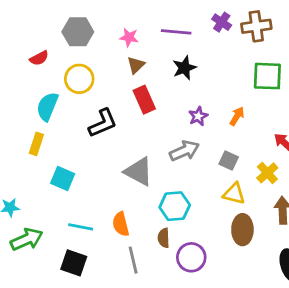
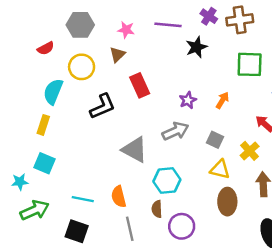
brown triangle: (136, 65) -> (117, 55), moved
black star: (184, 68) -> (196, 47), moved
cyan square: (63, 178) -> (44, 163), moved

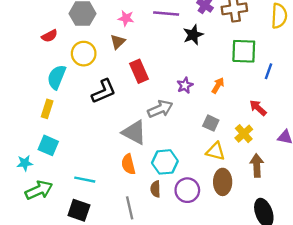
gray arrow: (175, 131) -> (160, 109), moved
orange semicircle: (119, 197) -> (128, 164), moved
purple circle: (182, 226) -> (187, 190), moved

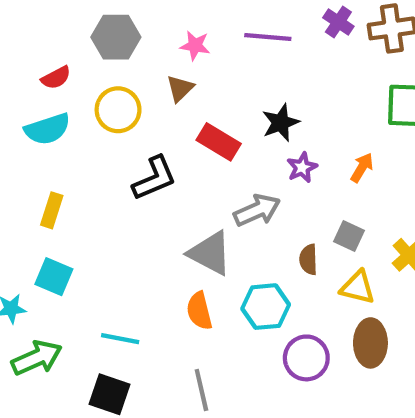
black star: (193, 35) -> (281, 123), moved
red rectangle: (139, 71) -> (219, 142), turned -35
cyan semicircle: (57, 77) -> (47, 129), moved, turned -130
brown semicircle: (155, 189) -> (308, 260), moved

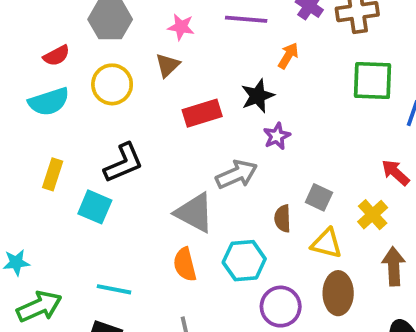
red rectangle: (219, 142) -> (202, 113), turned -48
orange arrow: (362, 168) -> (288, 56), moved
black L-shape: (154, 178) -> (124, 163), moved
cyan square: (54, 277) -> (95, 207), moved

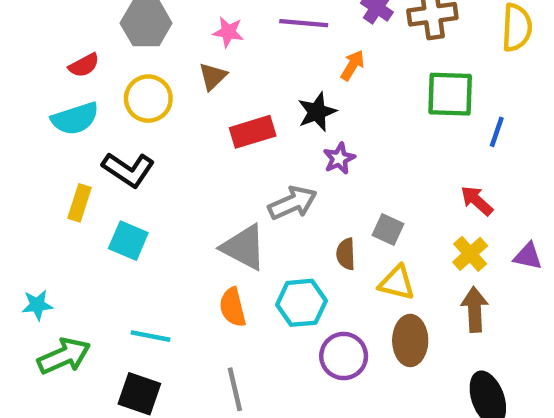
black L-shape: (124, 163) -> (128, 170), moved, turned 57
yellow cross: (373, 215) -> (470, 254), moved

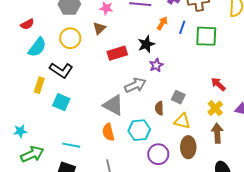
red semicircle: (84, 65) -> (27, 24), moved
cyan semicircle: (75, 119) -> (37, 47), turned -35
blue line: (497, 132) -> (182, 27), moved

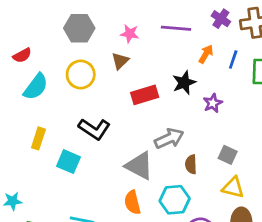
purple star: (156, 65) -> (213, 103), moved
black L-shape: (61, 70) -> (94, 129), moved
brown semicircle: (159, 108) -> (191, 164), moved

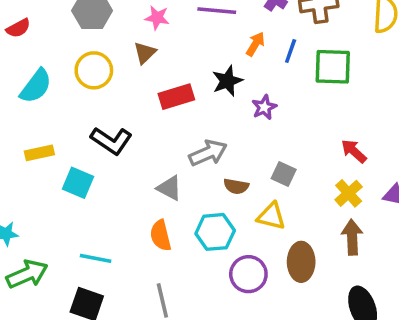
red semicircle: (22, 55) -> (18, 28), moved
yellow rectangle: (38, 138) -> (39, 153), turned 60
brown semicircle: (191, 164) -> (236, 186), turned -78
gray triangle: (139, 166) -> (169, 188), size x0.7
yellow triangle: (233, 187) -> (271, 216), moved

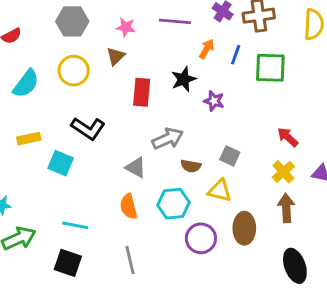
red rectangle: (176, 97) -> (142, 92), turned -68
purple star: (264, 107) -> (214, 101), turned -30

